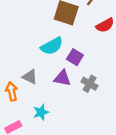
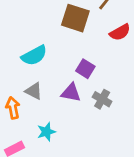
cyan semicircle: (52, 46) -> (34, 55), moved

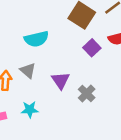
purple square: (85, 69) -> (92, 48), moved
purple triangle: (71, 93) -> (61, 81), turned 30

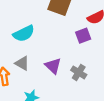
purple square: (92, 48) -> (83, 36), moved, turned 35

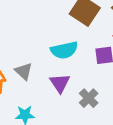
cyan semicircle: (24, 34) -> (64, 50), moved

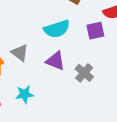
purple triangle: (60, 83) -> (55, 61), turned -30

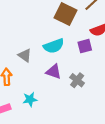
gray triangle: (20, 53) -> (25, 55), moved

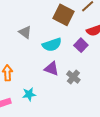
purple square: (85, 46) -> (81, 45), turned -32
gray triangle: (25, 55) -> (25, 32), moved

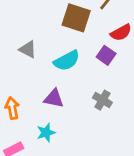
purple triangle: (52, 69) -> (54, 98), moved

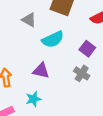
gray triangle: (28, 49) -> (29, 20), moved
purple square: (106, 55) -> (87, 49), moved

